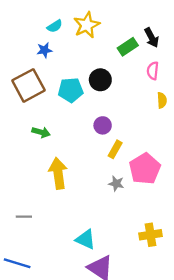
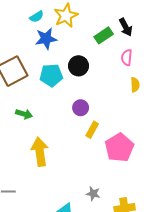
blue star: (44, 50) -> (46, 39), moved, size x1.5
gray star: (116, 184) -> (93, 194), moved

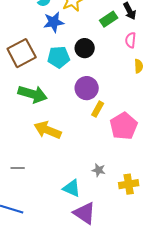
purple circle: (81, 108) -> (87, 88), size x1.5
green arrow: (24, 114) -> (33, 94), size x1.8
yellow arrow: (40, 152) -> (48, 130), turned -60

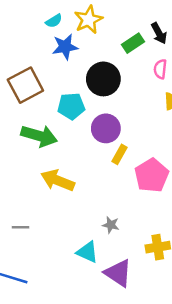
black circle: (85, 48) -> (103, 79), size x1.4
cyan pentagon: (59, 57) -> (71, 106), moved
gray star: (99, 170) -> (111, 225), moved
purple triangle: (85, 213) -> (118, 273), moved

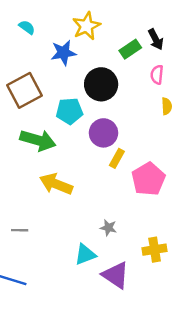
cyan semicircle: (54, 21) -> (27, 27), moved, turned -112
cyan triangle: (87, 252) -> (85, 254), turned -45

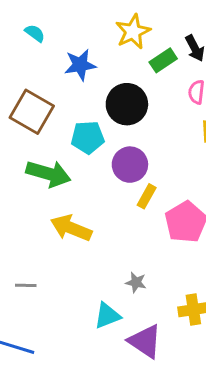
yellow star: (86, 26) -> (133, 32), moved
brown square: (25, 90) -> (32, 112), turned -32

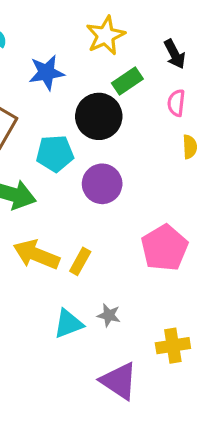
green rectangle: (163, 60) -> (127, 81), moved
yellow rectangle: (147, 196) -> (80, 261), moved
cyan triangle: (107, 316) -> (68, 324), moved

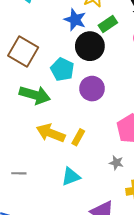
blue star: (46, 73) -> (75, 20), moved, turned 30
cyan pentagon: (55, 153) -> (62, 69), turned 30
gray star: (109, 315) -> (116, 163), moved

